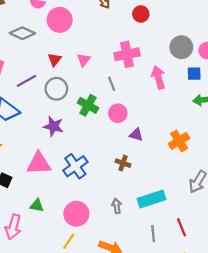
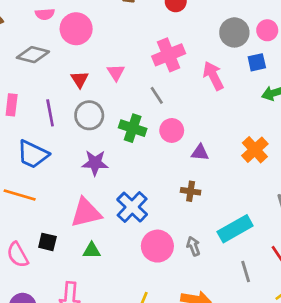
purple line: (27, 81) -> (50, 113), turned -60
green triangle: (37, 205) -> (92, 250), moved
pink circle: (76, 214) -> (157, 246), moved

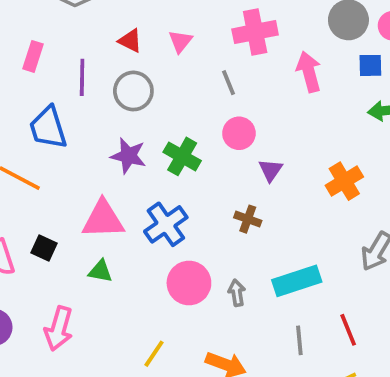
red triangle: (80, 79) -> (130, 41), turned -42
green cross: (133, 128) -> (182, 156), moved
purple triangle: (200, 152) -> (271, 170), turned 48
blue trapezoid: (33, 154) -> (48, 128), turned 36

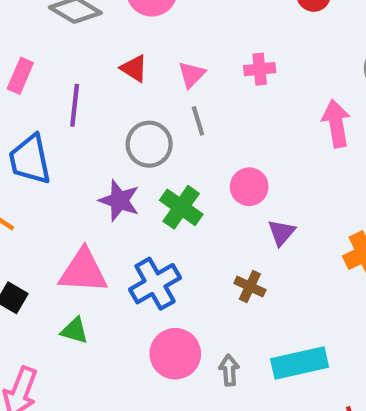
pink cross: (255, 32) -> (260, 69), moved, size x0.6
gray line: (228, 83) -> (198, 121), moved
gray circle: (133, 91) -> (149, 144), moved

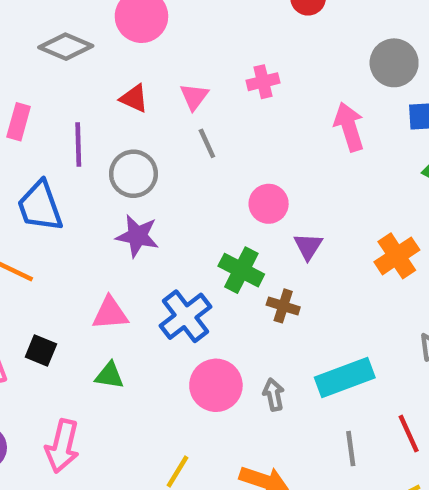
gray circle: (149, 144) -> (133, 174), moved
green cross: (181, 207) -> (241, 270), moved
pink triangle: (83, 271) -> (110, 313), size x0.7

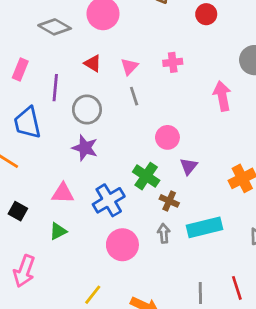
green triangle: (110, 375) -> (58, 231), turned -42
cyan rectangle: (345, 378) -> (204, 227), moved
gray arrow: (274, 395) -> (164, 233), moved

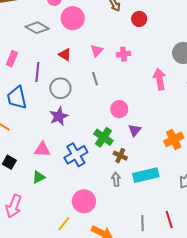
red circle: (206, 14) -> (139, 19), moved
pink triangle: (129, 67) -> (97, 51), moved
purple star: (85, 148) -> (59, 116), turned 30
pink circle: (122, 245) -> (84, 201), moved

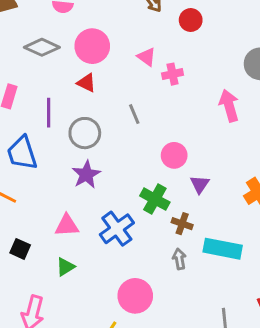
pink circle: (73, 18) -> (92, 46), moved
pink triangle: (97, 51) -> (147, 57), moved, turned -32
cyan rectangle: (146, 175) -> (223, 249), turned 30

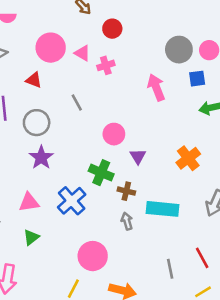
red circle: (191, 20) -> (112, 29), moved
pink circle: (92, 46) -> (51, 48), moved

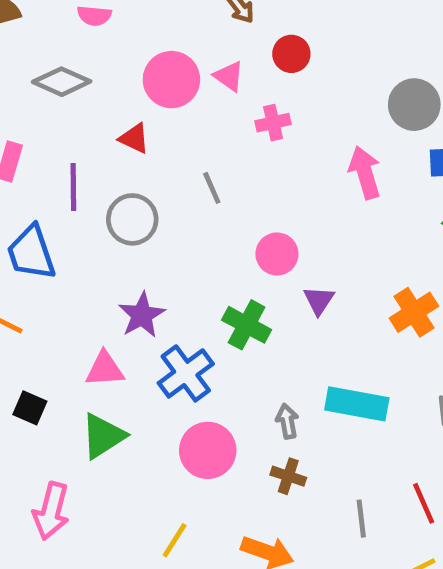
pink triangle: (82, 53) -> (229, 76), moved
purple star: (41, 157) -> (142, 315), moved
brown cross: (126, 191) -> (288, 476), moved
green triangle: (31, 237) -> (103, 436), size x1.5
pink circle: (93, 256) -> (208, 450), moved

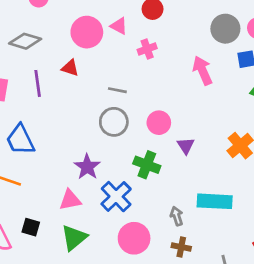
purple line: (73, 187) -> (38, 83), moved
gray line: (212, 188) -> (117, 90), turned -48
gray circle: (132, 219) -> (114, 122), moved

